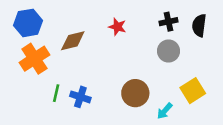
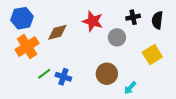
red star: (117, 27) -> (93, 21), size x1.5
gray circle: (168, 51) -> (117, 37), moved
yellow square: (193, 91) -> (152, 55), moved
green line: (56, 93) -> (44, 74), turned 40

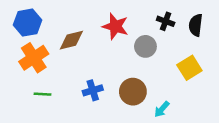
black cross: (133, 17) -> (166, 21), turned 32
green line: (44, 74) -> (43, 94), moved, turned 40
blue cross: (63, 77) -> (93, 90), moved, turned -35

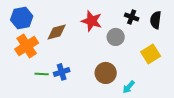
blue cross: (93, 90) -> (62, 72), moved
green line: (43, 94) -> (42, 74), moved

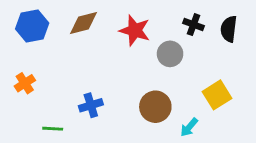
brown diamond: (57, 32) -> (83, 23), moved
orange cross: (27, 46) -> (25, 83), moved, size x0.6
yellow square: (151, 54) -> (217, 95), moved
green line: (42, 74) -> (53, 129), moved

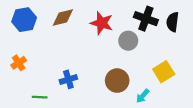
black cross: (194, 25) -> (146, 19), size x1.5

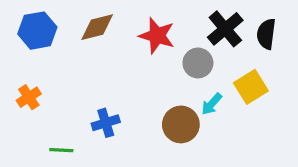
black cross: (146, 19) -> (225, 29), turned 30
yellow square: (164, 72) -> (251, 87), moved
cyan arrow: (143, 96) -> (212, 104), moved

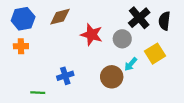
red star: (157, 36) -> (92, 35), moved
orange cross: (29, 97) -> (21, 46), moved, turned 32

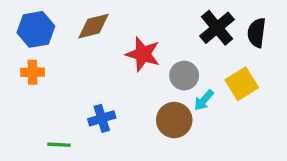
gray circle: (122, 39) -> (184, 76), moved

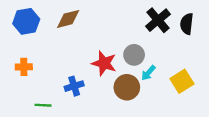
red star: (143, 54) -> (104, 63), moved
orange cross: (33, 72) -> (24, 67), moved
yellow square: (242, 84) -> (182, 81), moved

